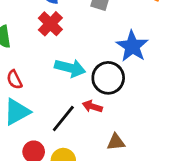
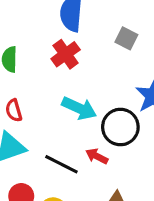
black line: (63, 119) -> (61, 164), turned 68

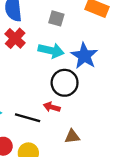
cyan arrow: (79, 108) -> (51, 51), moved

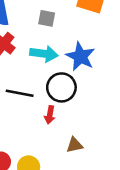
red arrow: (52, 107) -> (50, 115), turned -91
black line: (28, 118) -> (20, 93), moved

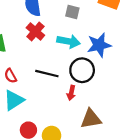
blue star: (80, 56) -> (99, 45), turned 30
brown triangle: (75, 145) -> (91, 119), size x1.5

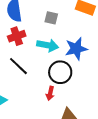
red cross: (35, 32) -> (17, 36), turned 30
black line: (47, 74) -> (18, 66), moved, turned 30

